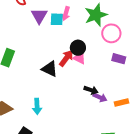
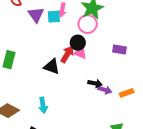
pink circle: (111, 33) -> (88, 24), moved

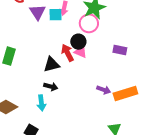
red arrow: (67, 54) -> (67, 53), turned -60
black triangle: (52, 67) -> (51, 64), turned -36
black arrow: (95, 83) -> (51, 87), moved
orange rectangle: (127, 93) -> (125, 94), size x1.6

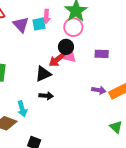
purple rectangle: (120, 50) -> (102, 54), moved
red arrow: (67, 53) -> (57, 60), turned -90
cyan arrow: (41, 103) -> (22, 109), moved

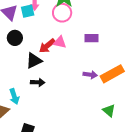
black circle: (66, 47) -> (15, 38), moved

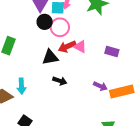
pink circle: (62, 13) -> (60, 27), moved
black circle: (15, 38) -> (45, 22), moved
black arrow: (38, 82) -> (60, 81), moved

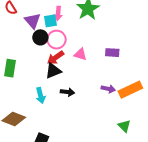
red arrow: (67, 47) -> (55, 58), moved
cyan arrow: (21, 86) -> (41, 95), moved

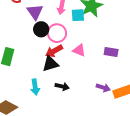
cyan square: (50, 21) -> (78, 15), moved

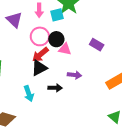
black circle: (41, 29) -> (56, 39), moved
purple rectangle: (111, 52) -> (97, 45), turned 32
purple arrow: (103, 88) -> (75, 75), moved

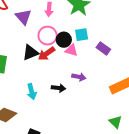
cyan square: (57, 15) -> (82, 35), moved
black triangle: (39, 68) -> (30, 53), moved

